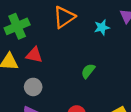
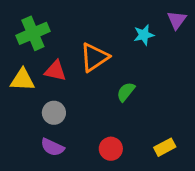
orange triangle: (64, 17) -> (94, 57), moved

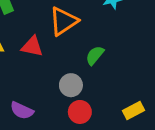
red triangle: (55, 71) -> (32, 46), moved
gray circle: (54, 113) -> (71, 85), moved

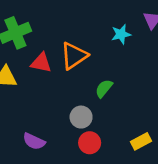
red triangle: (32, 46) -> (41, 63), moved

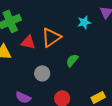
gray circle: (81, 117) -> (42, 73), moved

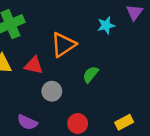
red triangle: (28, 42) -> (34, 65), moved

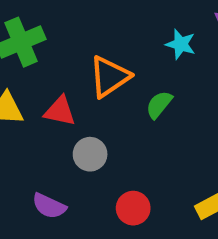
cyan star: (106, 25) -> (181, 44), turned 30
green semicircle: (91, 74) -> (159, 105), moved

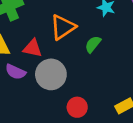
gray circle: (90, 154) -> (51, 74), size x1.5
purple semicircle: (49, 206) -> (15, 72), moved

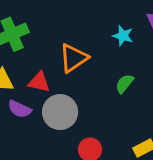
green semicircle: (93, 44) -> (124, 84), moved

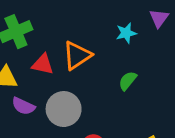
cyan star: (123, 36) -> (126, 33), turned -30
red triangle: (39, 82) -> (43, 64), moved

